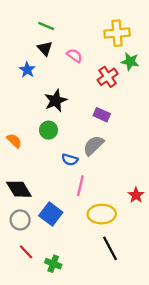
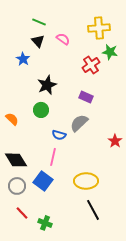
pink semicircle: (74, 56) -> (63, 39), moved
pink line: (80, 186) -> (53, 157), moved
red star: (136, 195) -> (115, 141), moved

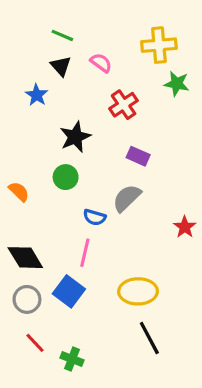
red cross: (91, 65) -> (124, 105), moved

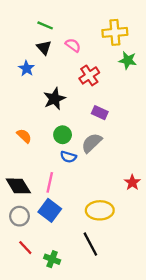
green circle: (66, 177) -> (63, 135), moved
orange semicircle: (19, 192) -> (24, 136), moved
red star: (185, 227) -> (132, 182), moved
pink line: (85, 253) -> (50, 182), moved
black line: (149, 338) -> (90, 244), moved

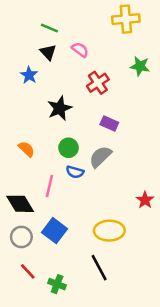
yellow cross: (115, 32) -> (126, 19), moved
pink line: (50, 182) -> (49, 186), moved

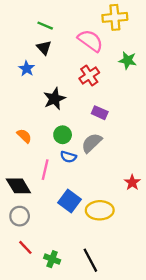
pink semicircle: (80, 50) -> (90, 41), moved, size x1.6
blue square: (55, 231) -> (70, 201), moved
black line: (99, 268) -> (90, 260), moved

